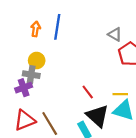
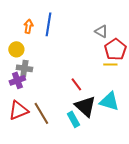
yellow circle: (37, 60) -> (16, 49), moved
yellow line: (120, 94) -> (110, 64), moved

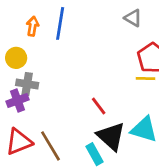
gray triangle: (101, 31) -> (133, 18), moved

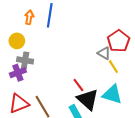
gray triangle: (133, 18) -> (104, 53), moved
yellow line: (145, 78) -> (113, 67), moved, turned 56
red line: (99, 106) -> (78, 85), moved

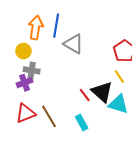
orange arrow: (29, 17) -> (36, 28), size x1.6
gray triangle: (104, 53) -> (73, 44), moved, size x1.5
black triangle: (88, 99) -> (102, 92), moved

